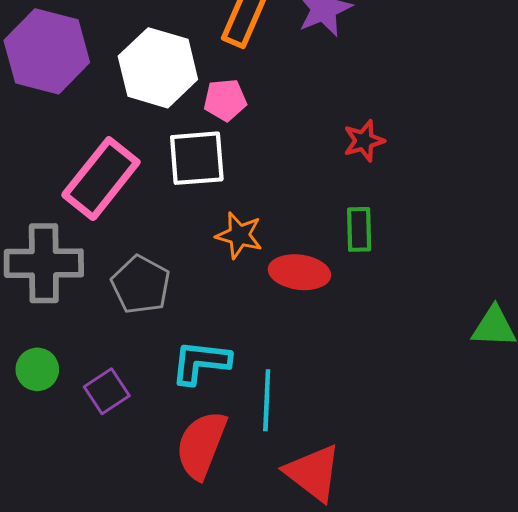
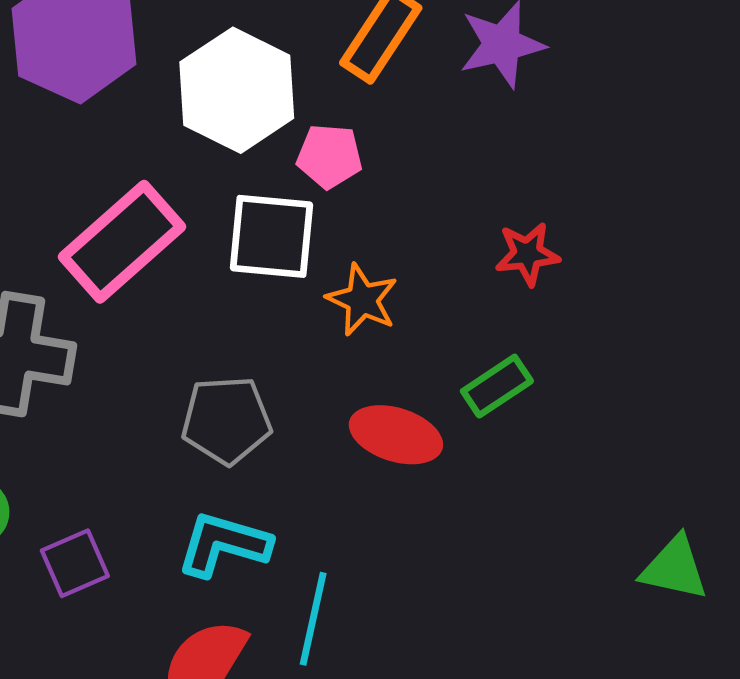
green rectangle: (359, 229) -> (497, 386), turned 48
orange star: (239, 235) -> (362, 300), moved
gray pentagon: (141, 285) -> (226, 420), moved, turned 30

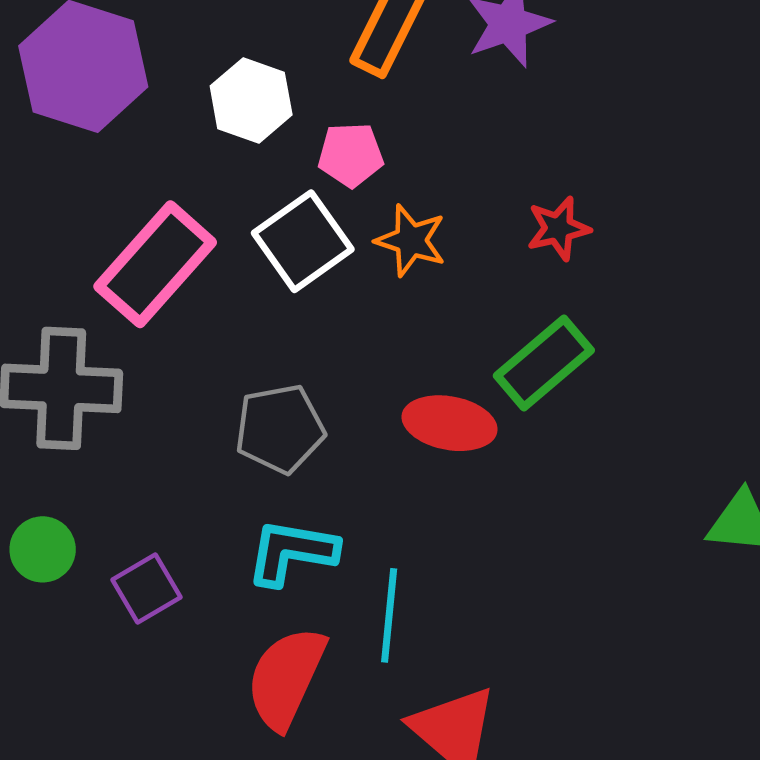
white hexagon: (237, 90) -> (251, 100), size x0.7
white square: (272, 236) -> (303, 241), turned -34
orange star: (362, 300) -> (411, 240), moved
green rectangle: (497, 386) -> (544, 363), size x1.4

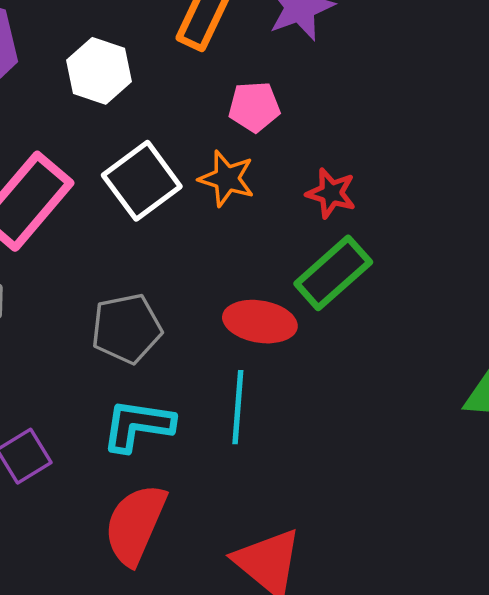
pink pentagon: (351, 155) -> (254, 107), moved
red star: (558, 228) -> (331, 193), moved, turned 30
cyan line: (389, 615) -> (238, 407), moved

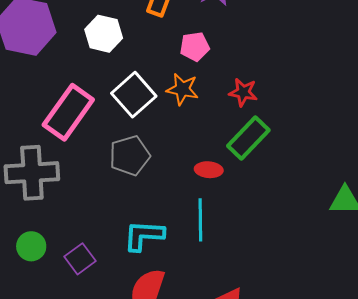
red ellipse: (260, 322) -> (209, 170), size x0.7
gray pentagon: (127, 329) -> (130, 156), moved

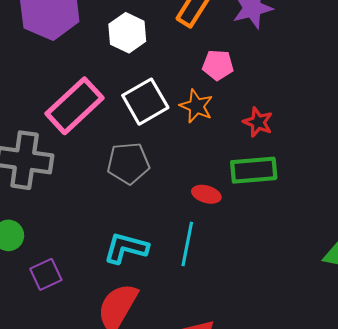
green rectangle: (248, 138) -> (254, 170), turned 30
purple square: (80, 259) -> (46, 274), moved

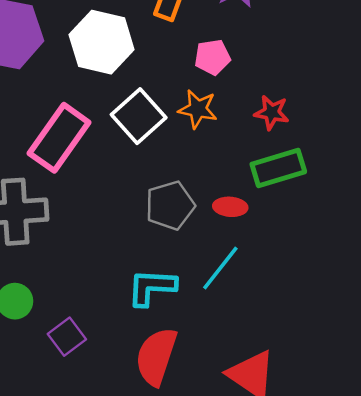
white hexagon: (127, 33) -> (102, 42), size x1.4
gray pentagon: (128, 163) -> (170, 205), moved
cyan line: (187, 244) -> (220, 268), turned 39

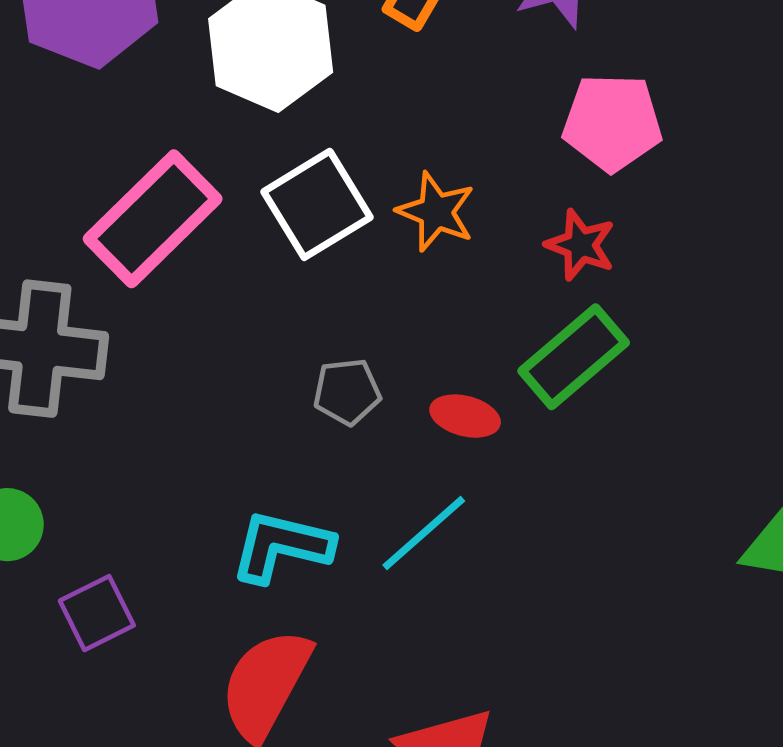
pink pentagon: (212, 57) -> (612, 122), moved, size x1.4
green rectangle: (278, 168) -> (574, 357), turned -34
gray pentagon: (170, 205) -> (347, 392), size x0.7

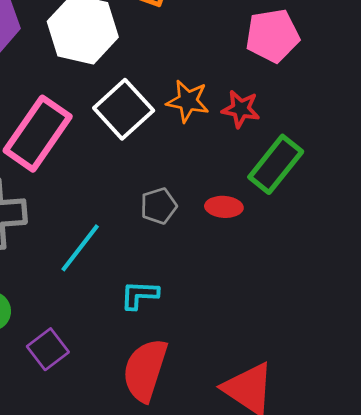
red star: (580, 245) -> (241, 109), moved
cyan line: (424, 533) -> (80, 248), moved
cyan L-shape: (281, 546) -> (139, 295), size x0.7

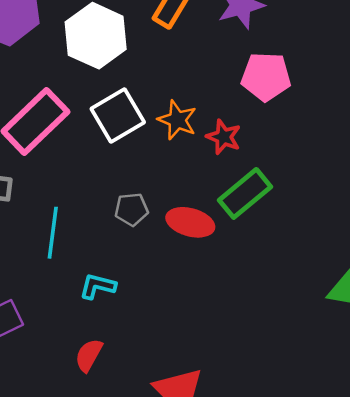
red ellipse: (224, 207) -> (190, 222), size x1.4
cyan line: (80, 248) -> (53, 233), turned -42
red semicircle: (145, 370) -> (89, 355), size x0.6

